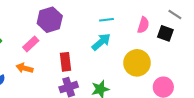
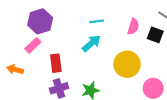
pink rectangle: (31, 44) -> (33, 45), moved

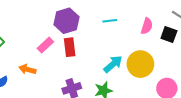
purple hexagon: (40, 21) -> (66, 21), moved
cyan arrow: (91, 43) -> (113, 64), moved
red rectangle: (56, 63) -> (70, 47), moved

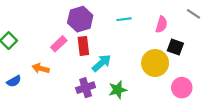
black square: (169, 34) -> (175, 47), moved
cyan arrow: (113, 64) -> (102, 63), moved

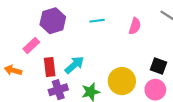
red rectangle: (83, 46) -> (50, 67), moved
black square: (175, 47) -> (159, 66), moved
yellow circle: (155, 63) -> (122, 81), moved

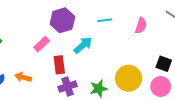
cyan arrow: (74, 65) -> (83, 45), moved
orange arrow: (13, 70) -> (23, 77), moved

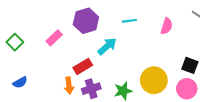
pink rectangle: (42, 44) -> (54, 38), moved
red rectangle: (59, 65) -> (83, 66), turned 66
orange arrow: (23, 77) -> (69, 86), moved, turned -112

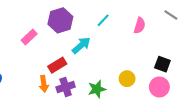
cyan line: (129, 21) -> (103, 20), turned -40
yellow circle: (154, 80) -> (127, 79), size x0.6

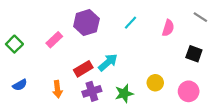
cyan arrow: (81, 45) -> (108, 62), moved
black square: (162, 64) -> (194, 54), moved
orange arrow: (44, 84) -> (57, 89), moved

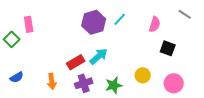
purple hexagon: (86, 23) -> (94, 22), moved
pink rectangle: (54, 40) -> (29, 24), moved, turned -56
black square: (194, 54) -> (168, 48), moved

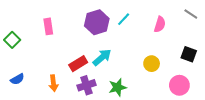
pink rectangle: (29, 24) -> (48, 26), moved
black square: (168, 48) -> (189, 54), moved
yellow circle: (143, 75) -> (152, 64), moved

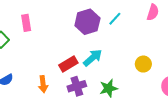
pink semicircle: (160, 24) -> (153, 12), moved
pink rectangle: (48, 26) -> (26, 23), moved

